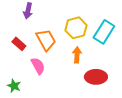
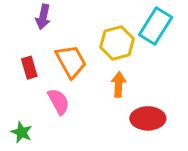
cyan rectangle: (104, 32) -> (156, 26), moved
red rectangle: (19, 44) -> (29, 68), turned 32

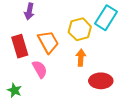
red rectangle: (29, 68) -> (20, 46), size x1.5

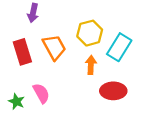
cyan rectangle: (106, 18) -> (119, 47), moved
pink semicircle: (40, 69) -> (41, 93), moved

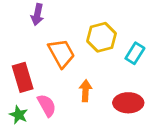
cyan rectangle: (119, 47) -> (135, 53), size x0.7
red rectangle: (22, 52) -> (23, 77), moved
orange arrow: (91, 65) -> (85, 91), moved

